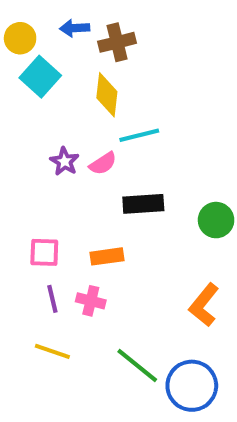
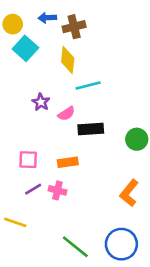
pink semicircle: (103, 163) -> (66, 114), moved
purple line: (52, 299) -> (33, 189), turned 72
yellow line: (52, 351) -> (15, 222), moved
green line: (137, 366) -> (75, 247), moved

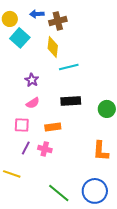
pink semicircle: (66, 114) -> (33, 103), moved
purple line: (33, 189) -> (26, 148), turned -32
orange L-shape: (129, 193) -> (101, 151), turned -35

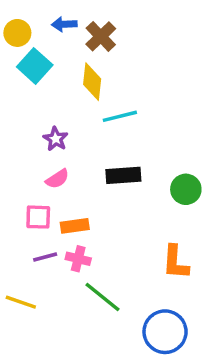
brown cross: (58, 21) -> (101, 36), turned -30
orange rectangle: (53, 127) -> (75, 226), moved
purple line: (26, 148) -> (45, 257), turned 48
green line: (59, 193) -> (102, 297), moved

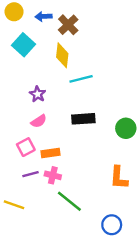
yellow circle: (17, 33) -> (14, 12), moved
pink square: (38, 217) -> (26, 147), turned -30
blue circle: (165, 332) -> (112, 225), size x0.7

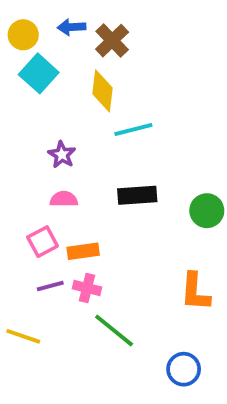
yellow circle: (14, 12) -> (23, 35), moved
pink semicircle: (39, 121) -> (64, 199), turned -147

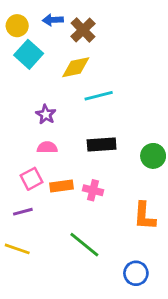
yellow diamond: (102, 91) -> (76, 67), turned 72
purple line: (50, 286) -> (23, 212), moved
pink cross: (87, 288) -> (93, 190), moved

